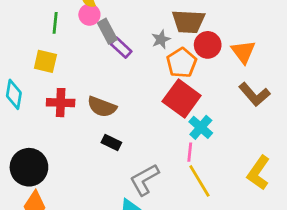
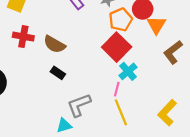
orange triangle: (243, 52) -> (156, 25), moved
brown L-shape: (254, 94) -> (173, 52), turned 85

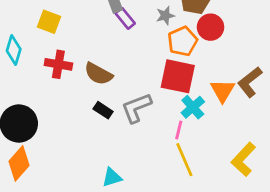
orange triangle: (156, 25) -> (223, 91), moved
red square: (117, 47) -> (178, 76), turned -32
gray L-shape: (79, 105) -> (136, 108), moved

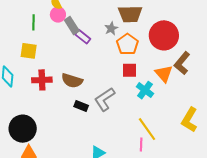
red circle: (211, 27) -> (164, 35), moved, size x1.5
red square: (178, 76) -> (129, 70), size x0.6
pink line: (179, 130) -> (141, 145), moved

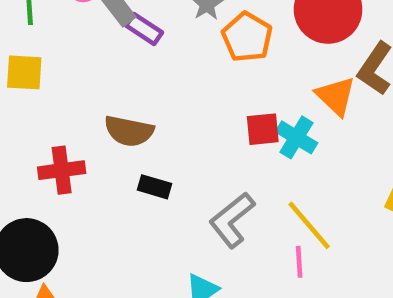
red square: (129, 70) -> (263, 129), moved
red cross: (42, 80) -> (62, 170), moved
gray L-shape: (105, 99) -> (232, 220), moved

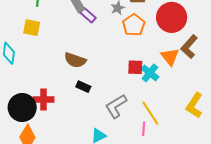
red cross: (62, 170) -> (44, 99), moved

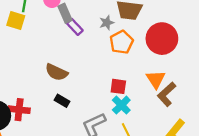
yellow square: (32, 28) -> (16, 21), moved
brown L-shape: (189, 47) -> (167, 94), moved
cyan cross: (150, 73) -> (121, 105), moved

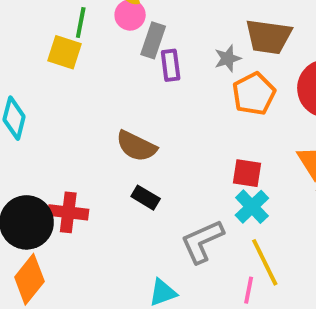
gray rectangle: (65, 13) -> (153, 40), turned 42
purple rectangle: (75, 27) -> (171, 65), turned 35

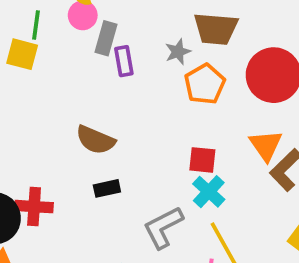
black rectangle: (146, 198) -> (107, 188), turned -40

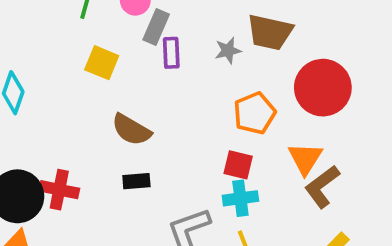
yellow square: (22, 54) -> (102, 63), moved
orange pentagon: (205, 84) -> (254, 113), moved
cyan cross: (209, 192) -> (240, 198), turned 32

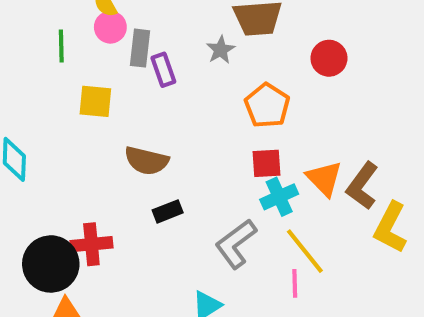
red circle: (323, 88) -> (329, 58), size x0.6
orange triangle: (305, 159) -> (324, 178), moved
brown L-shape: (322, 187) -> (362, 186), moved

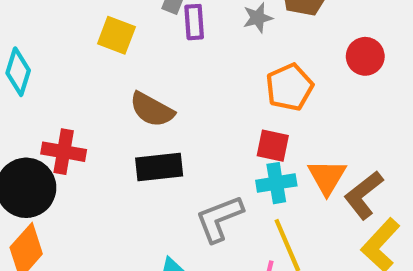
black rectangle: (168, 211) -> (159, 167), size x1.5
red cross: (91, 244) -> (64, 152), moved

